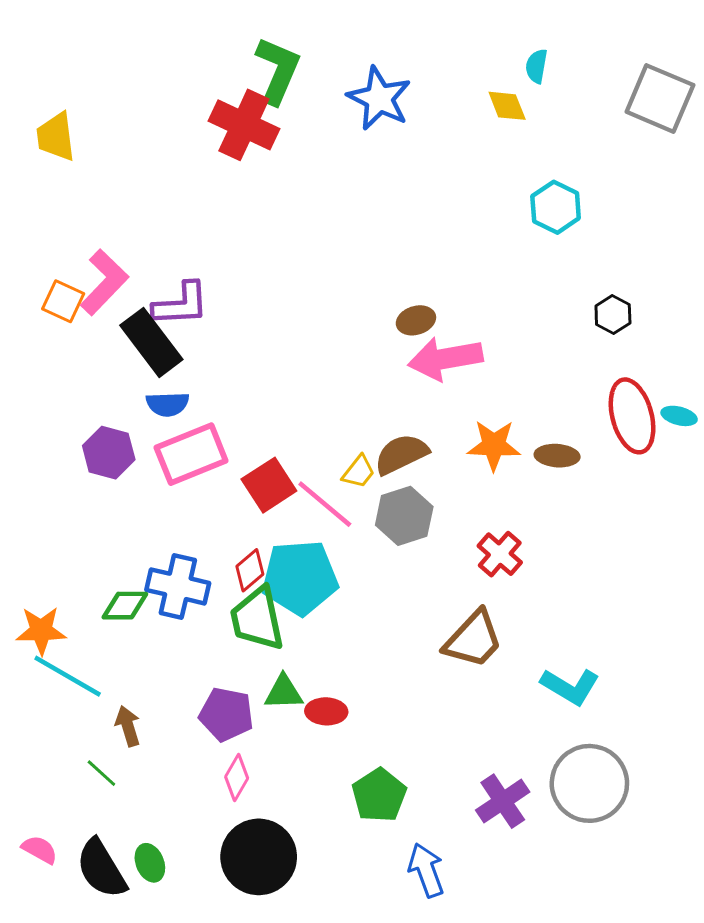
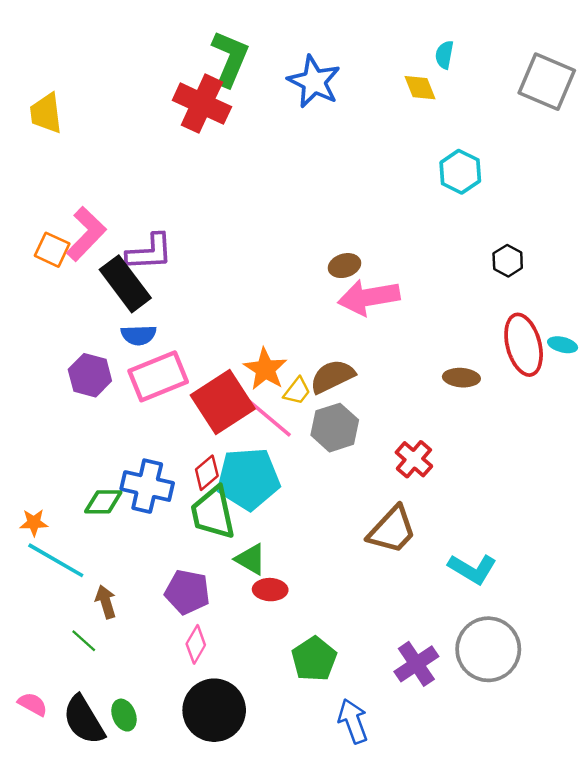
orange star: (494, 445) -> (265, 369), moved, turned 30
red square: (269, 485) -> (223, 402), size x1.4
orange star: (41, 631) -> (34, 523), size x0.7
green triangle: (284, 692) -> (251, 559), moved, turned 32

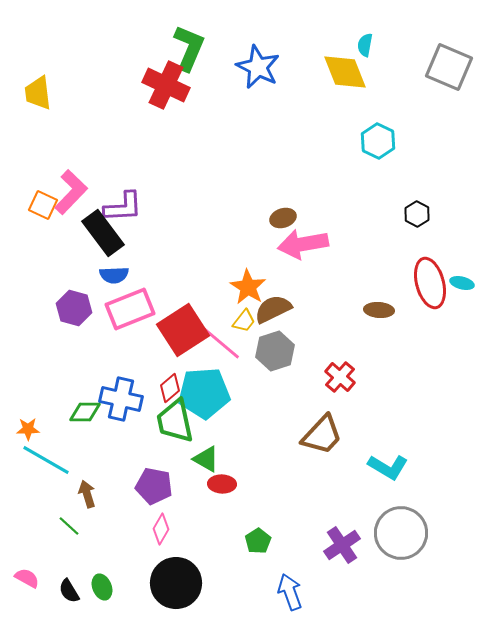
yellow diamond: (420, 88) -> (345, 72), size x1.6
orange star: (265, 369) -> (248, 287), moved
green pentagon: (314, 659) -> (258, 541), size x0.7
black semicircle: (84, 720) -> (69, 591), size x0.6

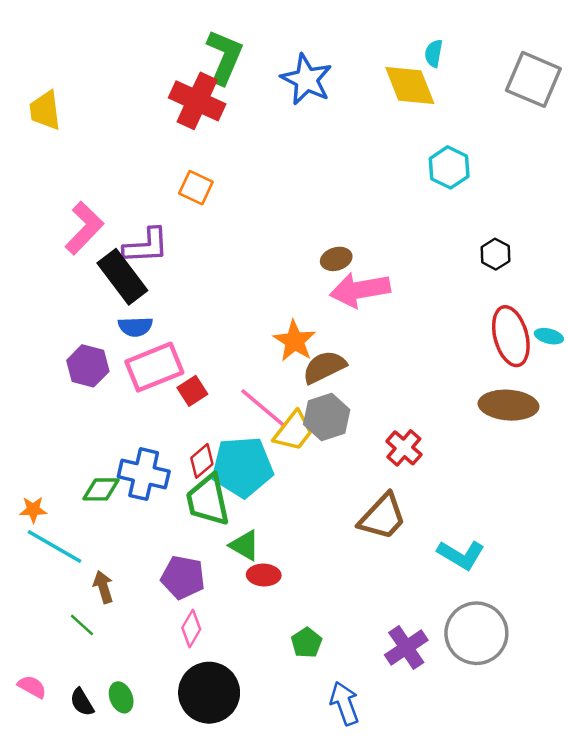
orange square: (43, 205) -> (196, 188), moved
brown ellipse: (379, 310) -> (508, 405), moved, size x1.6
yellow trapezoid: (244, 321) -> (293, 431), moved, size x1.5
red square: (183, 330) -> (192, 391), moved, size x0.5

